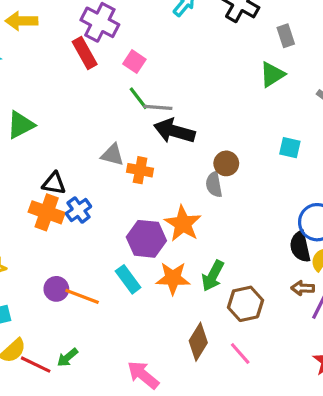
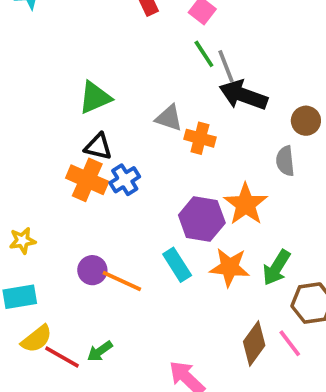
gray line: (158, 107) -> (226, 66), turned 60
green triangle: (21, 125) -> (95, 98), moved
brown circle: (226, 163) -> (306, 121), moved
pink line: (240, 354) -> (290, 343), moved

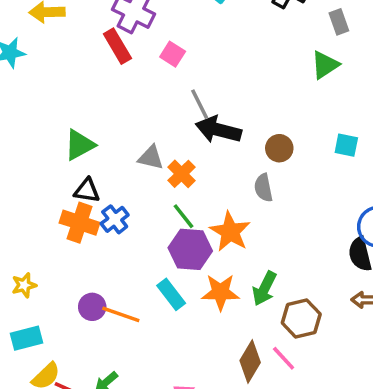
green line: (204, 54) -> (183, 216), moved
orange cross: (200, 138) -> (182, 174), turned 36

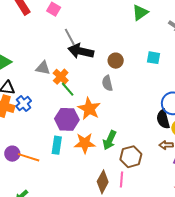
green line: (183, 216) -> (68, 89), moved
cyan rectangle: (171, 294) -> (57, 145), turned 48
pink line: (284, 358) -> (122, 179), turned 49

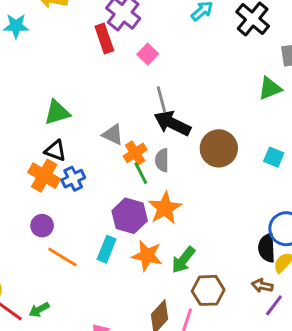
brown circle: (116, 61) -> (219, 148), size x1.6
gray semicircle: (107, 83) -> (162, 160), moved
purple circle: (12, 154) -> (42, 226), moved

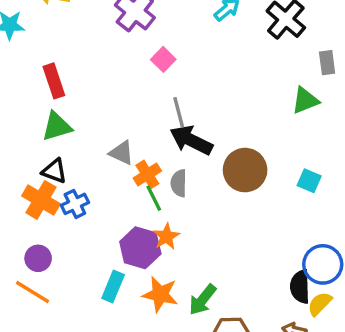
red rectangle: (104, 38) -> (54, 81), moved
orange star: (165, 208) -> (166, 237), moved, size x0.7
orange line: (62, 257) -> (32, 292), moved

